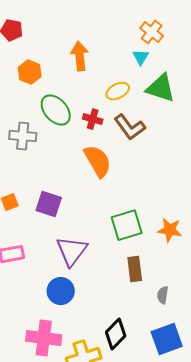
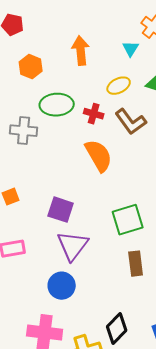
cyan triangle: (141, 57) -> (131, 49), moved
green ellipse: (56, 110) -> (57, 105), turned -52
purple square: (49, 204) -> (61, 210), moved

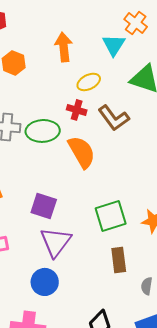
cyan triangle: (131, 49) -> (114, 45), size x1.4
yellow ellipse: (119, 86) -> (89, 82), moved
green ellipse: (57, 105) -> (43, 131), moved

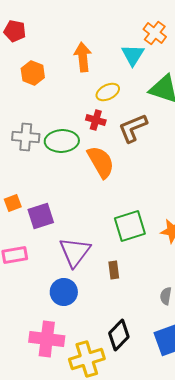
brown L-shape: (114, 118) -> (133, 128), turned 104
purple square: (44, 206) -> (41, 216), moved, turned -36
brown rectangle: (119, 260) -> (114, 270), moved, size x0.7

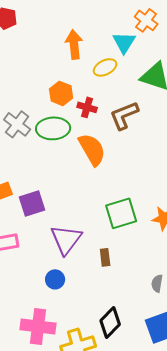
orange hexagon: (33, 73) -> (61, 93), moved
yellow ellipse: (108, 92) -> (105, 67), moved
gray cross: (26, 137) -> (17, 124), turned 32
blue circle: (64, 292) -> (55, 279), size x0.7

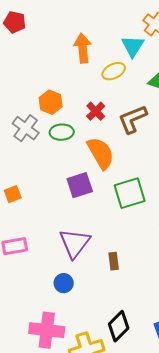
orange hexagon: (61, 93) -> (51, 102), moved
red cross: (87, 107) -> (96, 111), turned 30
green ellipse: (53, 128) -> (62, 132), size x0.7
purple square: (32, 203) -> (80, 185), moved
green square: (121, 213) -> (130, 193), moved

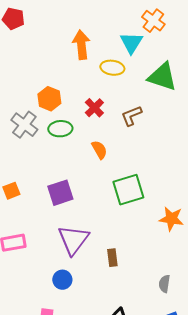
yellow ellipse: (114, 71) -> (112, 68), turned 35
brown L-shape: (133, 119) -> (131, 116), size x0.7
orange semicircle: (101, 153) -> (99, 150), size x0.6
purple square: (80, 185) -> (60, 193), moved

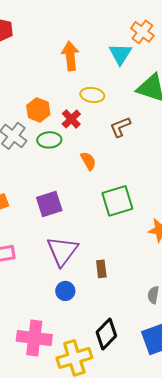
yellow ellipse: (112, 68) -> (92, 95), moved
red cross: (94, 108) -> (71, 119), moved
blue circle: (62, 280) -> (65, 291), moved

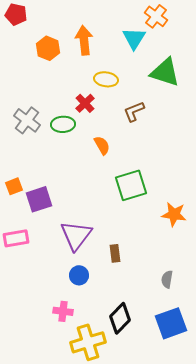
orange hexagon: (38, 110) -> (48, 48), moved
purple square: (49, 204) -> (39, 199), moved
pink cross: (34, 338) -> (63, 311), moved, size x0.6

